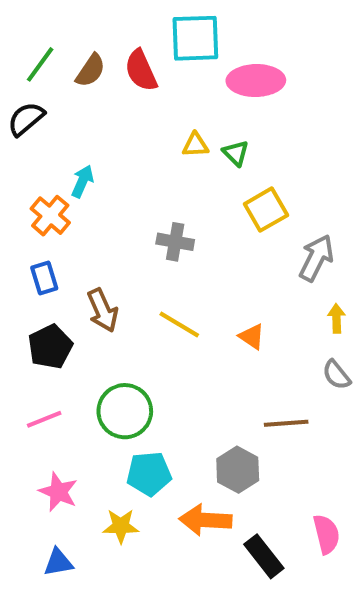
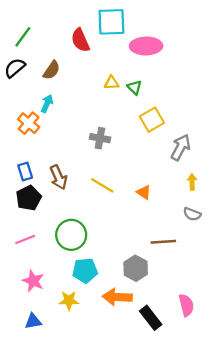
brown semicircle: (91, 70) -> (52, 70), moved
blue rectangle: (44, 278) -> (25, 172), moved
gray semicircle: (336, 375) -> (192, 214), turned -30

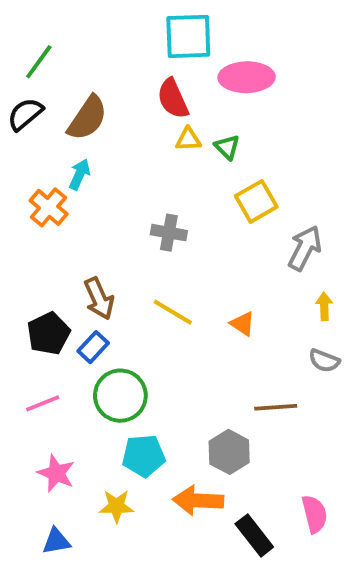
red semicircle: (80, 40) -> (173, 99), moved
brown semicircle: (52, 70) -> (87, 118), size x1.4
blue rectangle: (25, 172) -> (93, 347), moved, turned 60

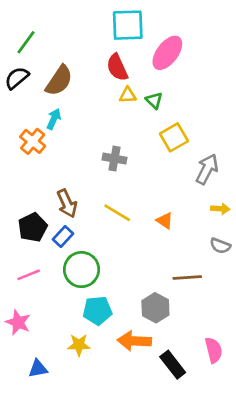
pink ellipse: (247, 77) -> (167, 53), turned -52
yellow arrow: (324, 306) -> (220, 209), turned 96
pink star: (56, 473) -> (18, 322), moved

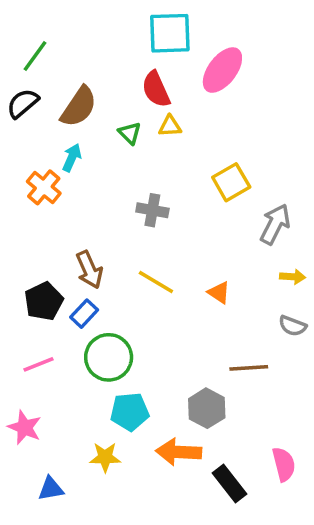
green triangle: (154, 100) -> (130, 133), moved

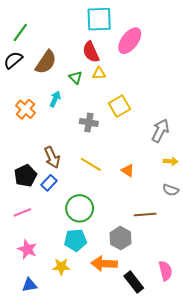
cyan arrow: (72, 158) -> (55, 99), moved
yellow square: (231, 182) -> (119, 106), moved
green circle: (109, 357) -> (80, 208), moved
pink star: (24, 427) -> (27, 249), moved

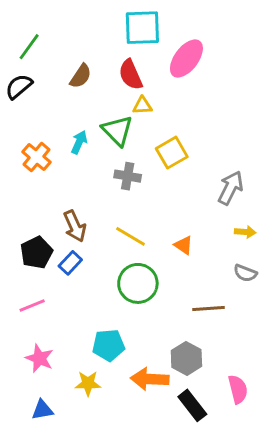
brown semicircle: (46, 62) -> (81, 76), moved, size x0.7
green triangle: (76, 77) -> (117, 131), moved, size x1.6
green circle: (80, 208) -> (138, 283), moved
gray hexagon: (121, 238) -> (186, 358), moved

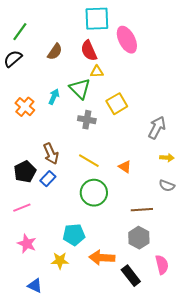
pink ellipse: (186, 58) -> (127, 40), turned -64
gray hexagon: (186, 358) -> (139, 238), moved
blue triangle: (42, 410) -> (35, 286), moved, turned 35

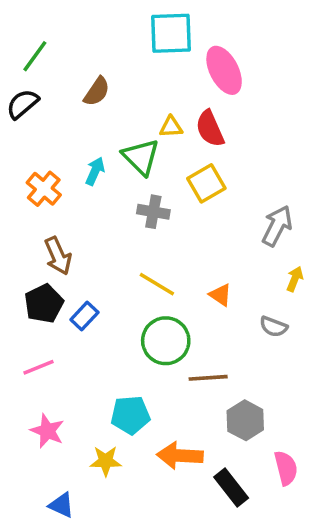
red semicircle: (89, 51) -> (210, 129), moved
brown arrow: (51, 154) -> (58, 256), moved
yellow arrow: (167, 158) -> (295, 279), turned -72
gray semicircle: (167, 186) -> (274, 327), moved
brown line: (142, 210) -> (208, 378), moved

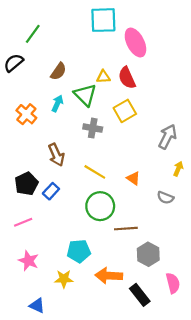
green line: (35, 56) -> (33, 34), moved
brown semicircle: (97, 92) -> (58, 71), moved
brown arrow: (58, 256) -> (56, 155), moved

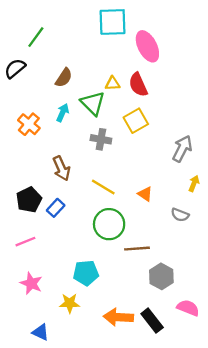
orange arrow: (109, 276) -> (118, 317), moved
pink semicircle: (173, 283) -> (188, 308), turned -54

